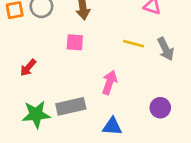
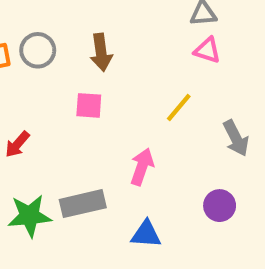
yellow line: (134, 44) -> (179, 107), turned -65
gray arrow: (166, 49) -> (236, 138), moved

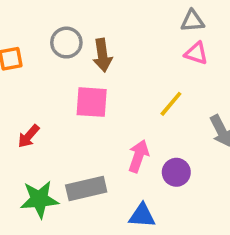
gray circle: (38, 50) -> (66, 43), moved
pink square: (89, 105) -> (92, 102), size x1.4
purple circle: (220, 206) -> (176, 172), moved

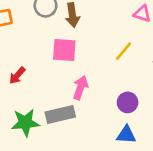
pink arrow: (138, 156) -> (80, 88), moved
blue triangle: (142, 216) -> (126, 135), moved

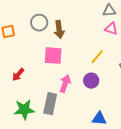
purple circle: (128, 102) -> (91, 81), moved
gray rectangle: (60, 115) -> (50, 104), turned -65

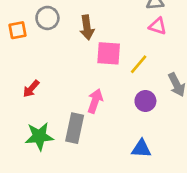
gray circle: (39, 23) -> (47, 18), moved
pink square: (53, 56) -> (109, 53), moved
purple circle: (91, 81) -> (145, 101), moved

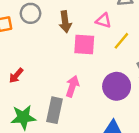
pink triangle: (158, 26) -> (103, 21), moved
yellow line: (139, 64) -> (121, 41), moved
purple circle: (145, 101) -> (117, 86), size x1.5

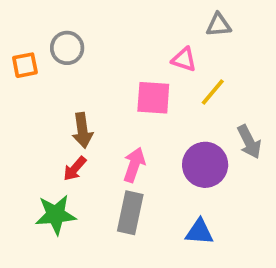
brown arrow: (65, 22) -> (82, 130), moved
red arrow: (16, 76) -> (75, 169), moved
gray rectangle: (54, 110) -> (130, 213), moved

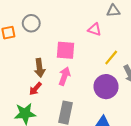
yellow line: (213, 92) -> (111, 58), moved
pink square: (153, 98) -> (66, 50), moved
pink arrow: (134, 165) -> (64, 76), moved

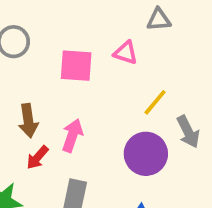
pink square: (66, 50) -> (76, 66), moved
red arrow: (35, 89) -> (37, 157), moved

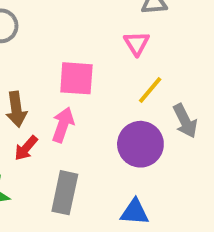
pink triangle: (126, 53) -> (137, 43), moved, turned 40
pink square: (76, 66) -> (76, 78), moved

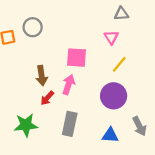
gray arrow: (185, 121) -> (139, 126), moved

